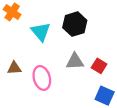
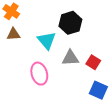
cyan triangle: (41, 32) -> (47, 40), moved
brown triangle: (14, 68) -> (13, 34), moved

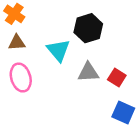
pink ellipse: (39, 74) -> (21, 78), moved

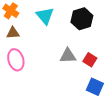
black hexagon: (88, 28) -> (82, 19), moved
cyan triangle: (58, 50) -> (45, 16), moved

